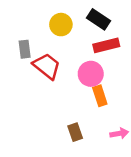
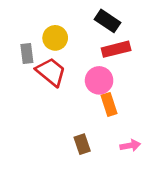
yellow circle: (61, 25) -> (55, 38), moved

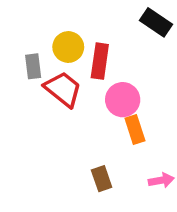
black rectangle: (108, 21) -> (156, 22), moved
red rectangle: (116, 49) -> (100, 61), moved, turned -68

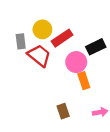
black rectangle: (156, 22) -> (96, 47), moved, turned -60
red rectangle: (100, 61) -> (62, 38), turned 48

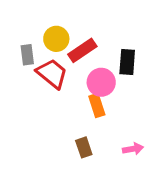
black rectangle: (96, 47) -> (127, 62), turned -60
orange rectangle: (84, 81) -> (97, 105), moved

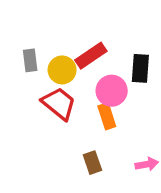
yellow circle: (56, 39) -> (62, 70), moved
red trapezoid: (52, 74) -> (59, 103), moved

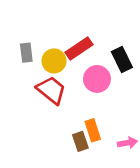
black rectangle: (140, 68) -> (122, 60), turned -30
orange rectangle: (107, 116) -> (93, 130), moved

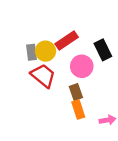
gray rectangle: (26, 53) -> (31, 52), moved
brown rectangle: (80, 141) -> (76, 92), moved

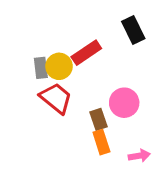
black rectangle: (103, 50) -> (133, 30), moved
pink circle: (82, 66) -> (124, 103), moved

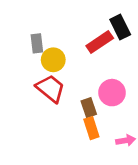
red rectangle: (86, 53) -> (100, 42), moved
gray rectangle: (41, 68) -> (37, 43), moved

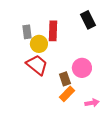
red rectangle: (100, 42) -> (53, 31), moved, turned -54
orange rectangle: (91, 128) -> (67, 94), turned 63

